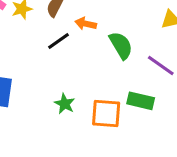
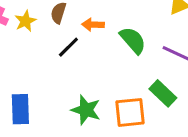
green rectangle: (141, 101) -> (163, 93), turned 40
green star: (65, 104) -> (86, 110), size x1.4

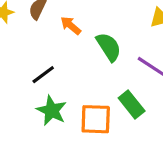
orange arrow: (93, 25) -> (71, 25), turned 30
black line: (68, 47) -> (43, 75), moved

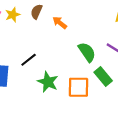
green semicircle: (109, 47) -> (87, 52), moved
black line: (43, 75) -> (29, 60), moved

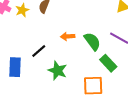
orange arrow: (60, 23) -> (68, 36), moved, turned -40
orange square: (78, 87) -> (93, 86), moved

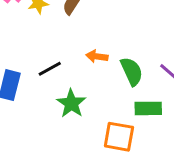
green rectangle: (108, 63) -> (148, 108), turned -60

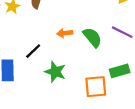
green rectangle: (148, 108) -> (120, 71), moved

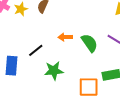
green star: (55, 72) -> (54, 71), turned -30

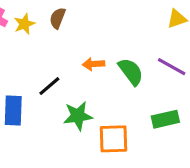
orange square: (89, 87) -> (114, 139), moved

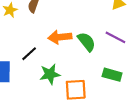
orange arrow: (93, 64) -> (60, 37), size x1.5
green rectangle: (165, 119) -> (112, 75), turned 30

